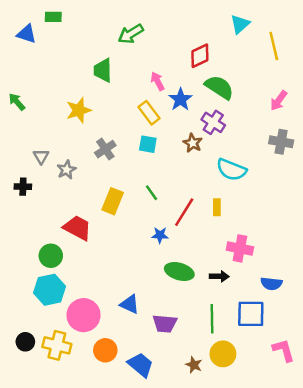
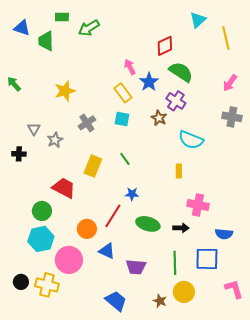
green rectangle: (53, 17) -> (62, 17), moved
green arrow: (131, 34) -> (89, 28), moved
green trapezoid: (103, 70) -> (46, 41), moved
red line: (184, 212) -> (113, 216), moved
orange circle: (105, 350) -> (87, 229), moved

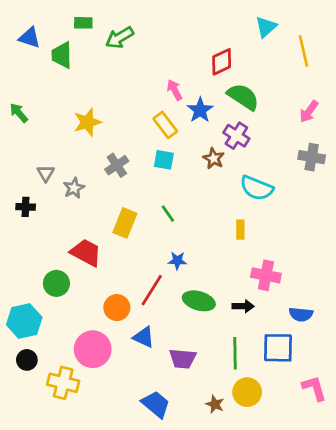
cyan hexagon: (41, 239) -> (24, 321), moved
black circle: (21, 282) -> (27, 360), moved

